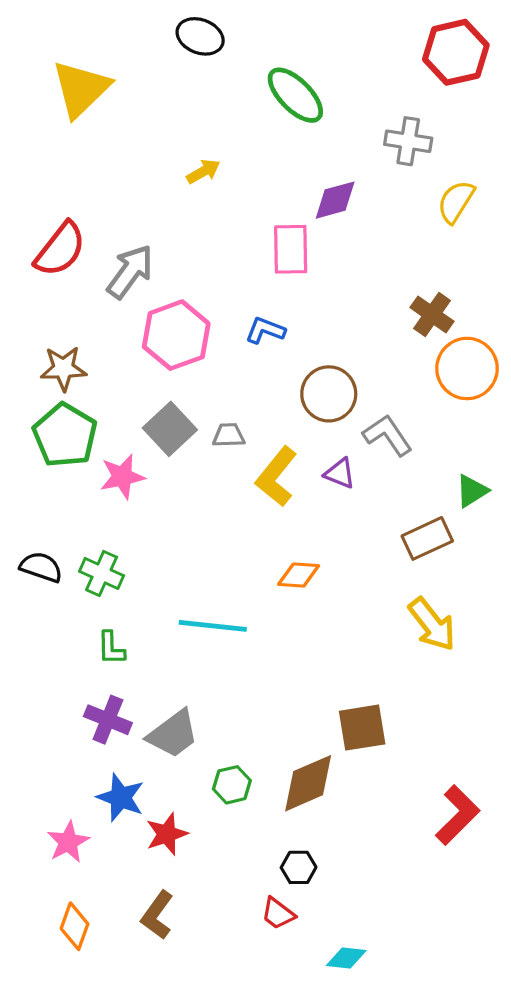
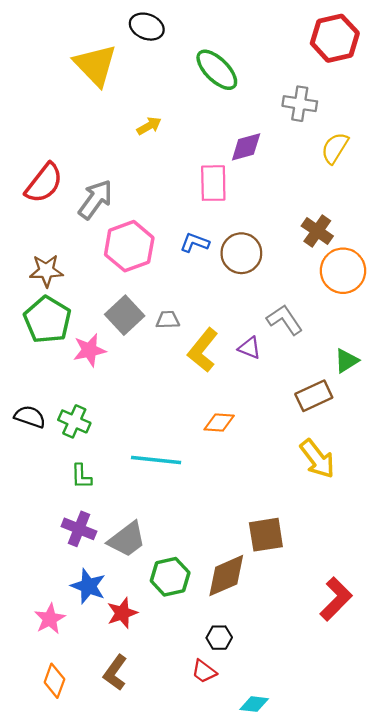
yellow triangle: (81, 89) -> (95, 65), moved, turned -30
brown circle: (329, 394) -> (241, 253), moved
green hexagon: (232, 785) -> (170, 577), size x1.4

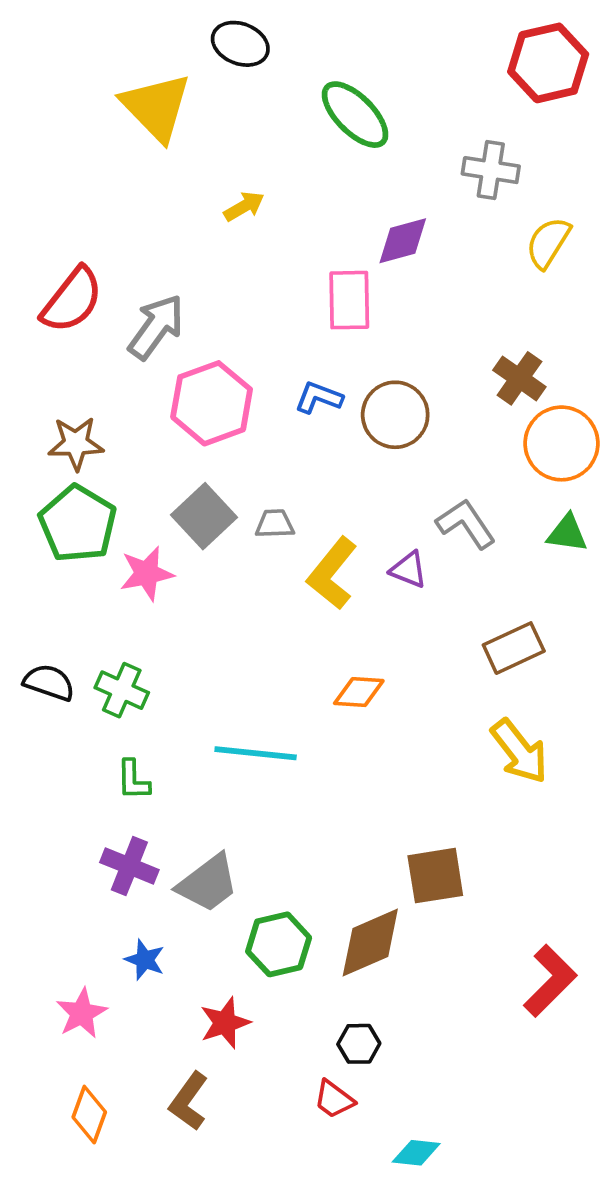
green triangle: (347, 361) -> (567, 533), moved, turned 40
blue star: (88, 586) -> (145, 960), size x0.7
red star: (122, 613) -> (225, 1023), moved

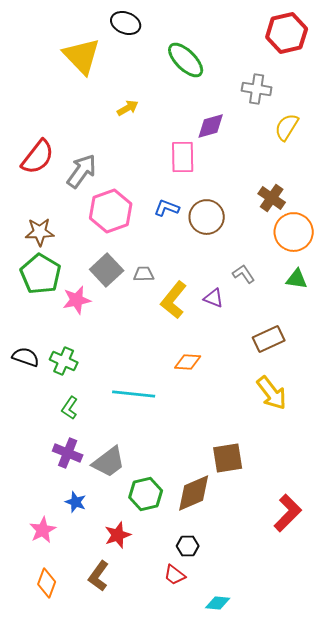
gray L-shape: (466, 524) -> (244, 274), size x0.7
green L-shape: (133, 780) -> (70, 408), turned 35

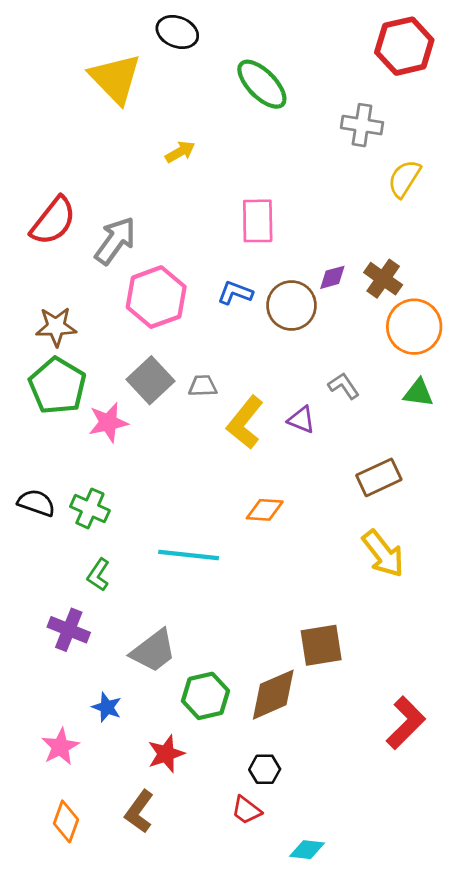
purple diamond: (211, 126) -> (332, 277), moved, size x0.7
purple cross: (68, 453) -> (69, 630), moved

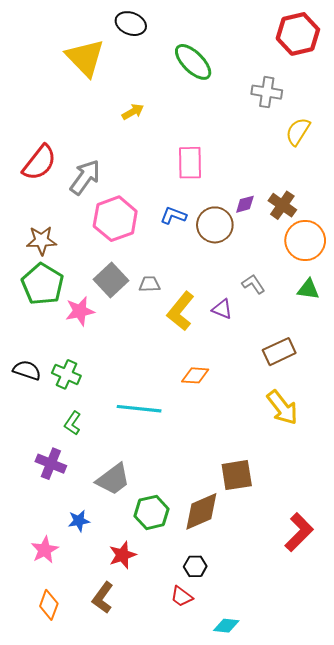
blue star: (107, 707) -> (79, 521), turned -30

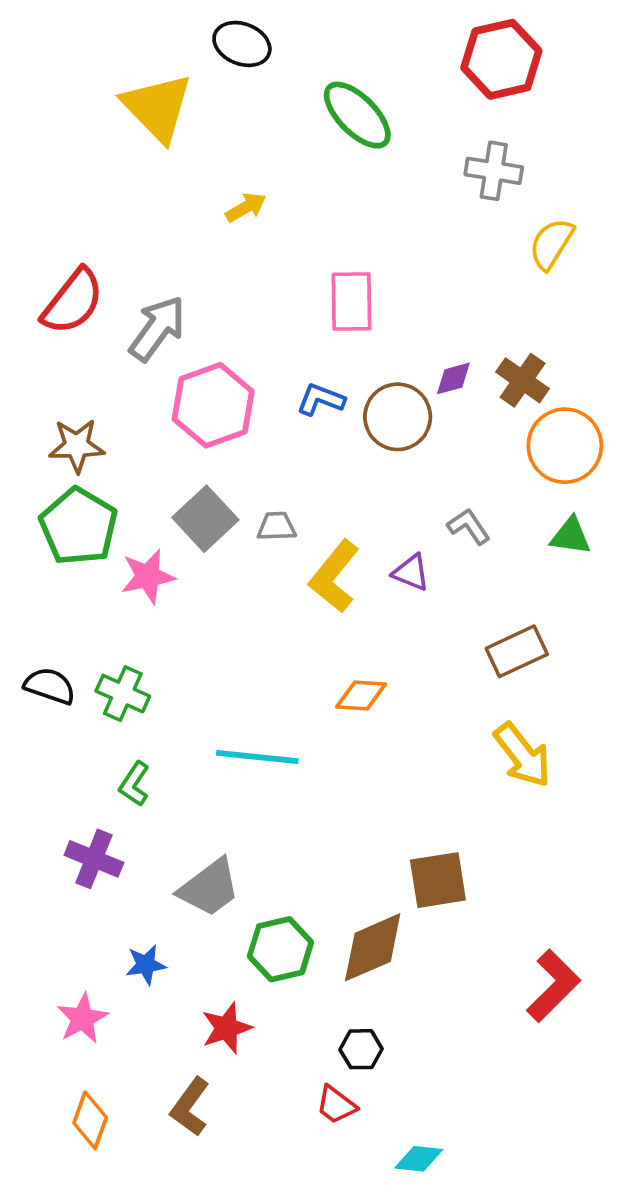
red hexagon: (298, 34) -> (501, 59), moved

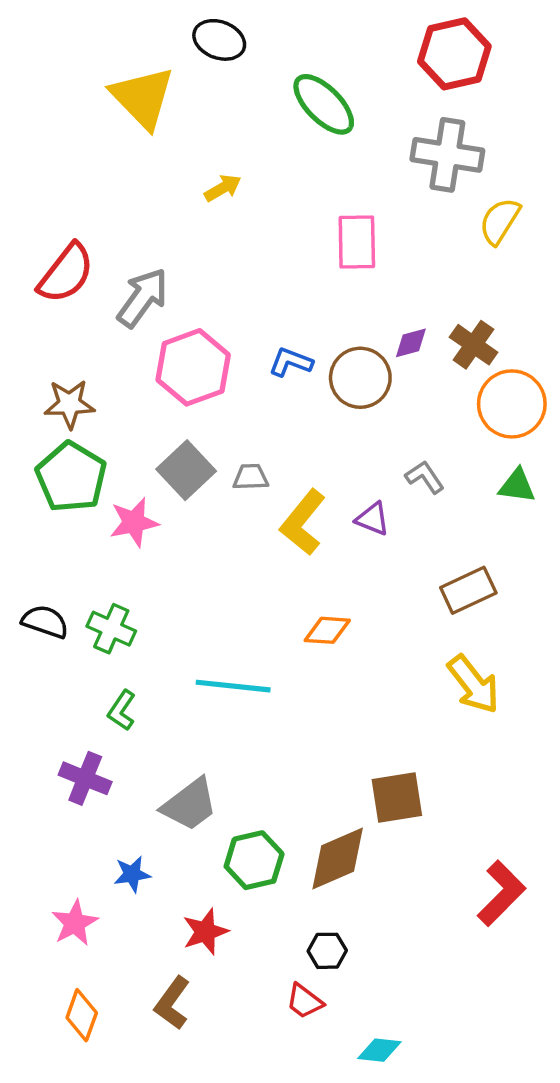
gray cross: (494, 171) -> (447, 155), size x1.4
pink rectangle: (351, 302) -> (357, 242), moved

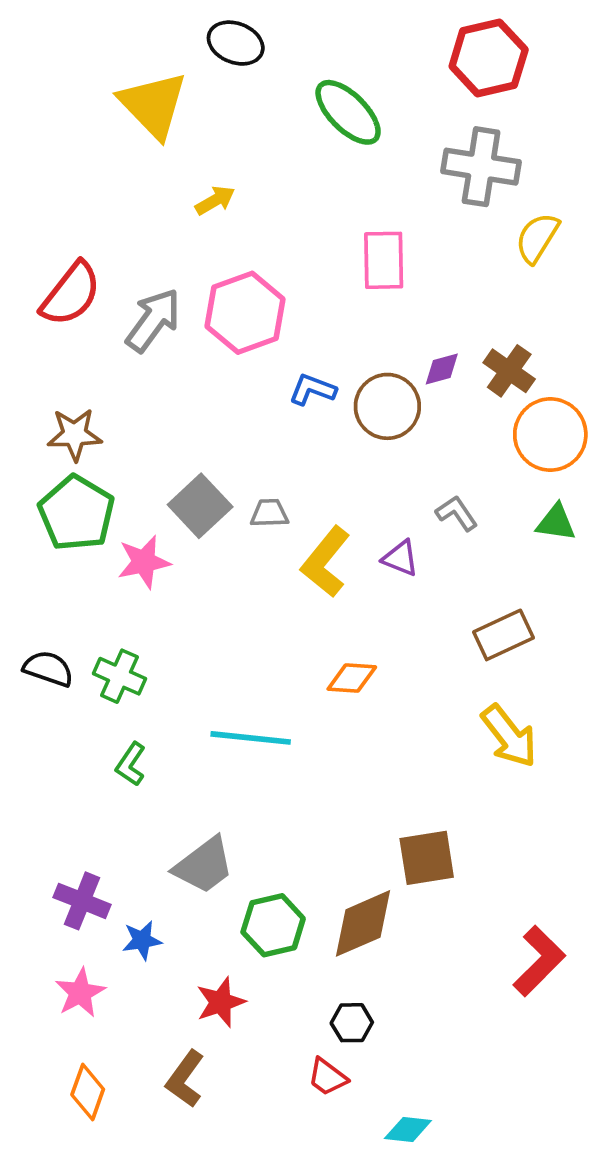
yellow arrow: (223, 188) -> (215, 200), moved
pink hexagon: (193, 367) -> (245, 313), moved
purple cross: (85, 778) -> (82, 901), moved

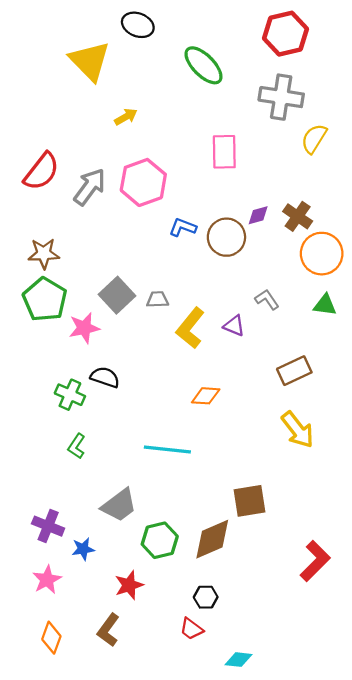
black semicircle: (48, 669) -> (105, 377), moved
cyan line: (251, 738) -> (167, 449), moved

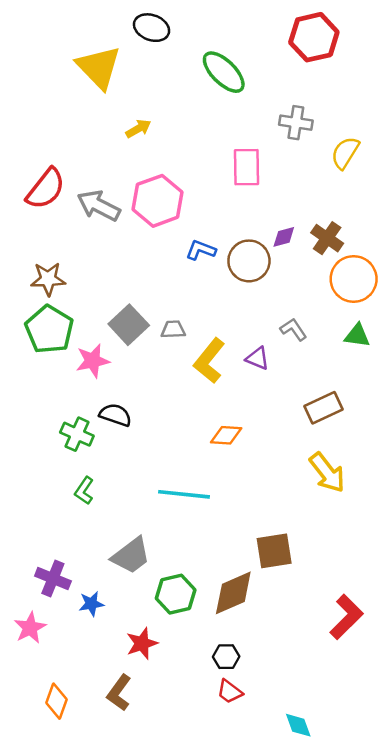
gray cross: (281, 97) -> (296, 123), moved, size x0.7
gray arrow: (90, 187) -> (99, 206), turned -99
pink star: (47, 580) -> (30, 628), moved
red trapezoid: (191, 629) -> (230, 692), moved
cyan diamond: (238, 660) -> (298, 725), moved, turned 64

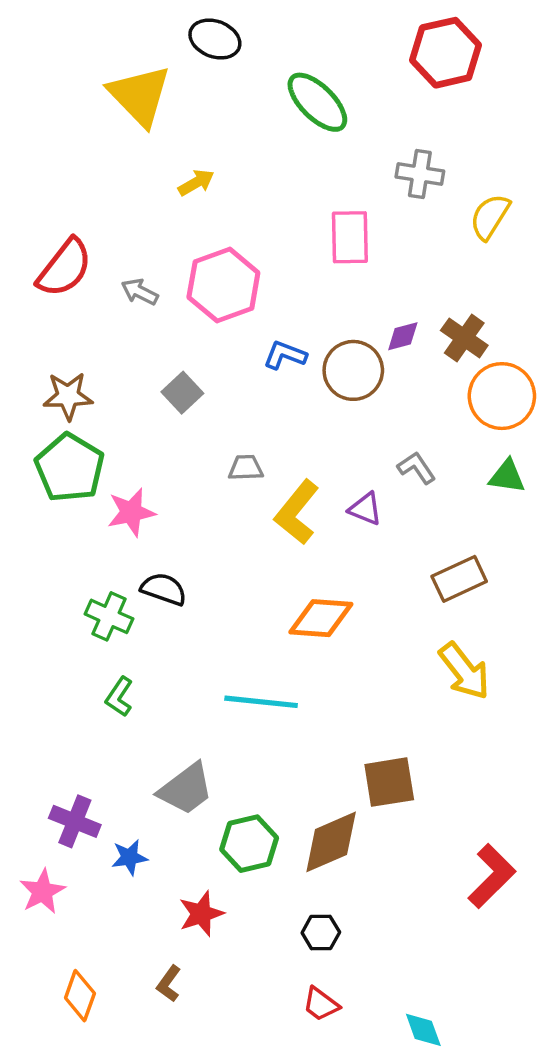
gray arrow: (99, 206) -> (140, 292), size x0.6
gray square: (129, 325) -> (182, 393), moved, size x0.7
orange diamond: (226, 435) -> (321, 618), size x1.4
red trapezoid: (230, 692) -> (321, 1004), moved
brown L-shape: (119, 693) -> (169, 984), size x0.7

